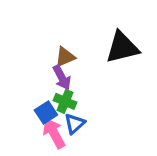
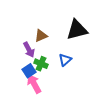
purple arrow: (62, 78) -> (29, 50), moved
blue triangle: (75, 124) -> (65, 60), moved

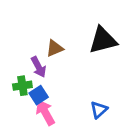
blue triangle: (65, 60) -> (99, 110), moved
green cross: (41, 64) -> (22, 86), moved, turned -32

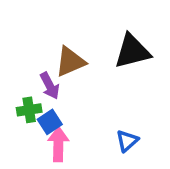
brown triangle: (55, 48) -> (70, 62), size x1.4
pink arrow: (45, 113) -> (58, 144), turned 30

